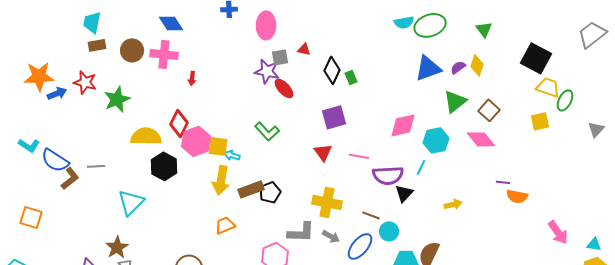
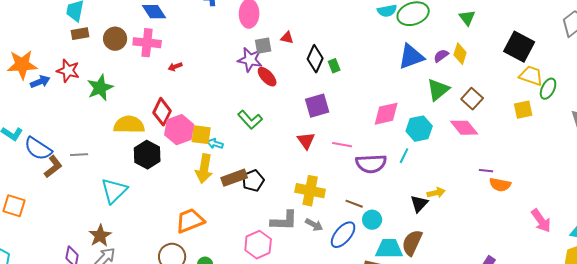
red arrow: (192, 78) -> (175, 67), turned 64
black triangle: (404, 193) -> (419, 204), moved
orange trapezoid: (225, 225) -> (190, 221), moved, size x1.4

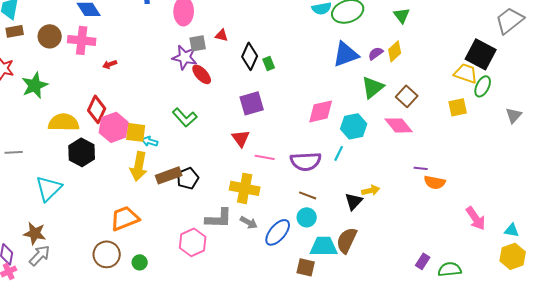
black square: (519, 47) -> (481, 54), moved
yellow diamond: (460, 54) -> (395, 51), turned 30
pink line: (342, 145) -> (265, 157), moved
brown line: (354, 204) -> (308, 195), moved
brown star: (100, 236) -> (35, 233), turned -30

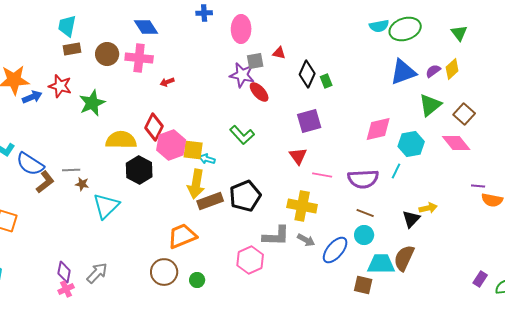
brown rectangle: (169, 175) -> (210, 201), moved
black pentagon: (188, 178) -> (245, 196), size x1.4
brown star: (35, 233) -> (82, 184), moved, size x0.6

